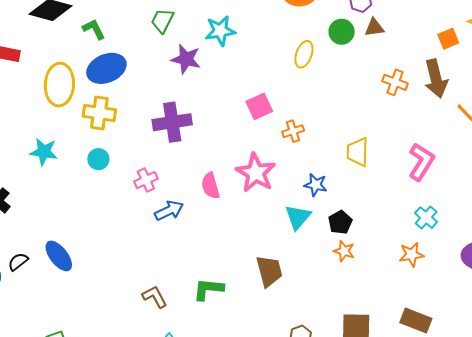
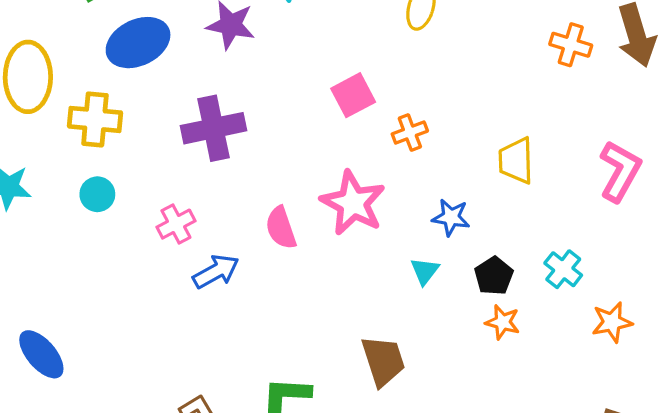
blue ellipse: (106, 68) -> (138, 43), moved
cyan triangle: (298, 217) -> (425, 271), size x0.7
cyan cross: (426, 218) -> (563, 269), moved

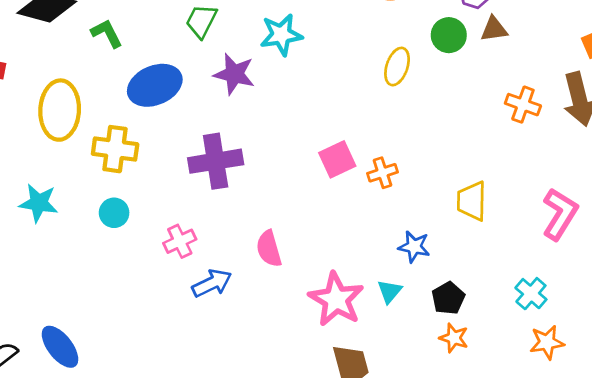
pink square: (353, 95) -> (337, 159), moved
pink star: (353, 203) -> (336, 299), moved
cyan cross: (563, 269) -> (531, 294), moved

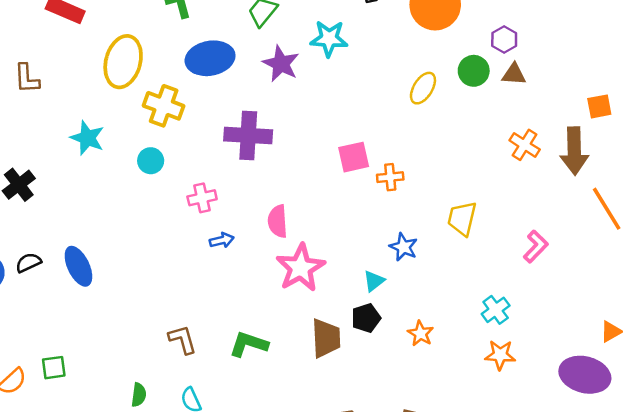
pink L-shape: (560, 214) -> (536, 247), size x0.7
blue arrow: (212, 283) -> (222, 240), size x0.7
black pentagon: (448, 298) -> (366, 318), moved
pink star: (336, 299) -> (300, 268), moved

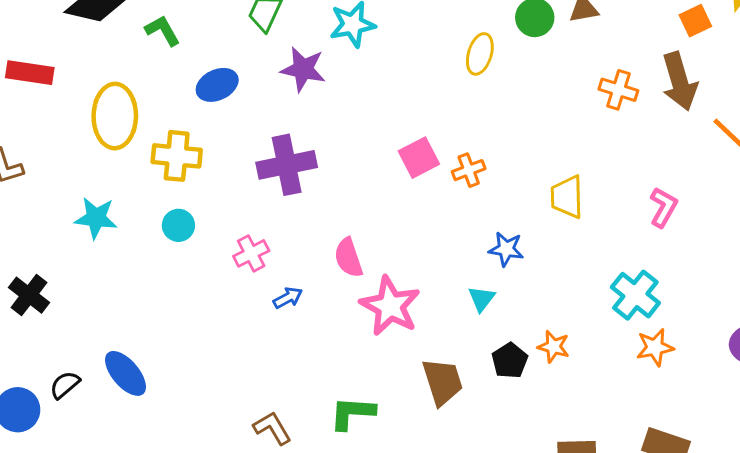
blue ellipse: (210, 58) -> (217, 85), size x0.7
cyan cross: (496, 310) -> (635, 295), size x1.4
black pentagon: (366, 318) -> (510, 361), moved

